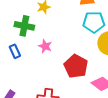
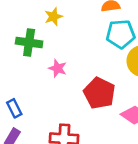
blue rectangle: (15, 51) -> (14, 108), moved

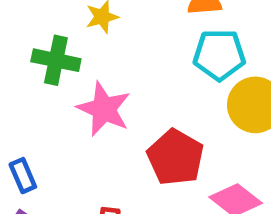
pink star: (58, 68) -> (104, 109), size x1.6

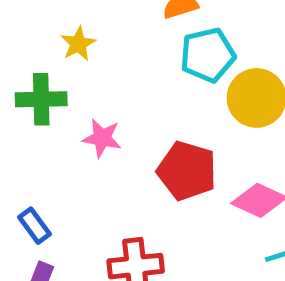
pink star: (104, 109) -> (102, 138), size x0.7

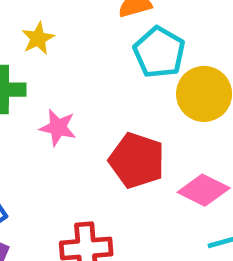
cyan pentagon: (208, 55) -> (159, 52), turned -30

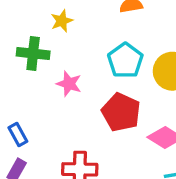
cyan pentagon: (159, 52) -> (125, 60), moved

